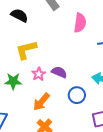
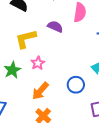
purple semicircle: (59, 72) -> (55, 27), moved
green star: (13, 81) -> (12, 70), turned -30

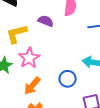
pink star: (38, 63) -> (29, 58), size x1.5

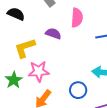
pink star: (29, 58) -> (39, 71), turned 30

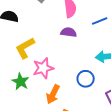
purple semicircle: (53, 34) -> (69, 32), moved

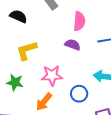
pink star: (43, 68) -> (52, 76), moved
green star: (20, 82) -> (15, 82), turned -30

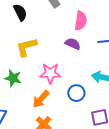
black semicircle: (18, 16) -> (20, 12), turned 36

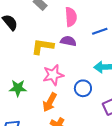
yellow L-shape: (26, 47) -> (43, 47), moved, turned 35

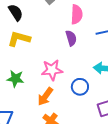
purple semicircle: (68, 41) -> (71, 38), turned 56
yellow L-shape: (43, 47) -> (19, 39), moved

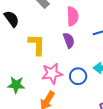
yellow L-shape: (19, 39) -> (37, 45), moved, turned 80
blue circle: (80, 87) -> (78, 76), moved

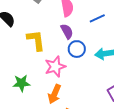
blue circle: (78, 76) -> (77, 49), moved

